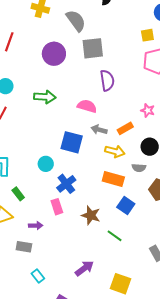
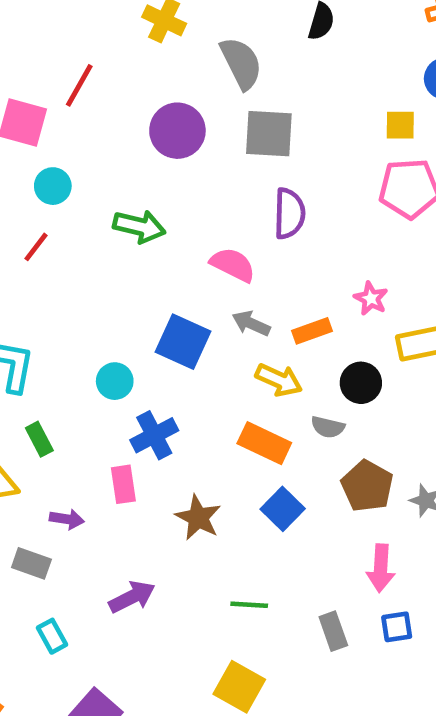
green line: (115, 236) -> (249, 605), moved, turned -42
purple arrow: (84, 268) -> (132, 597), moved

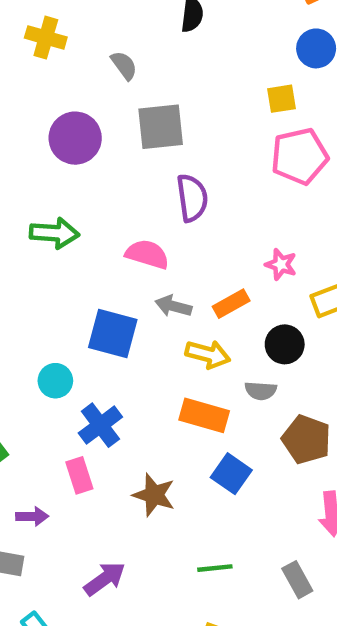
gray semicircle: (241, 63) -> (124, 65), size x0.6

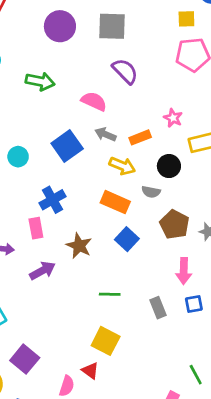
purple semicircle: (192, 198) -> (125, 71), turned -44
blue square: (113, 334) -> (67, 146), turned 32
cyan circle: (55, 381) -> (18, 157), moved
purple arrow: (105, 579) -> (42, 271), moved

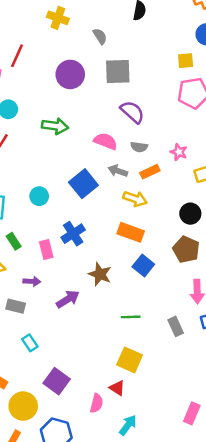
black circle: (169, 166) -> (190, 214), moved
gray semicircle: (151, 192) -> (139, 147), moved
pink rectangle: (36, 228) -> (46, 249), moved

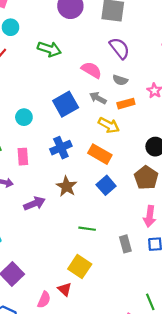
cyan circle: (39, 196) -> (24, 117), moved
blue cross: (73, 234) -> (61, 148), moved

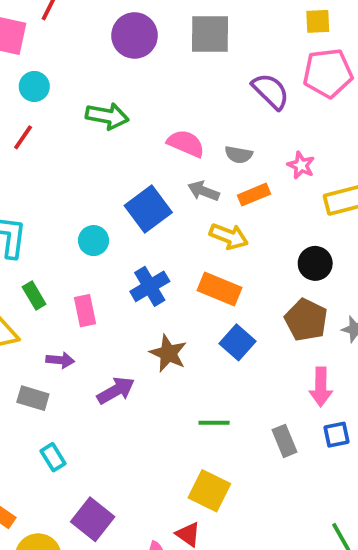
purple semicircle: (120, 48) -> (271, 91), moved
cyan circle: (24, 117) -> (94, 241), moved

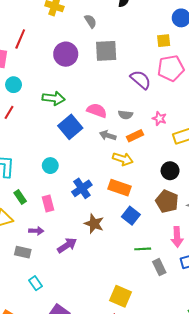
blue square: (148, 209) -> (70, 127), moved
green line: (214, 423) -> (143, 249), moved

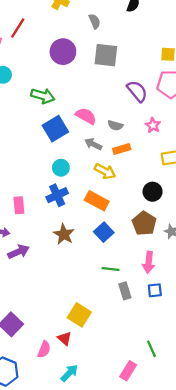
pink star: (159, 119) -> (153, 125), moved
cyan circle: (50, 166) -> (61, 168), moved
purple arrow: (67, 245) -> (19, 252), moved

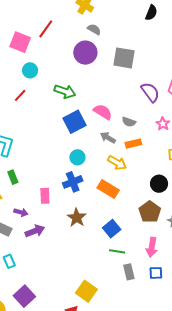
gray semicircle: (95, 21) -> (94, 29), moved, turned -40
pink rectangle: (19, 205) -> (45, 196), moved
blue square: (104, 232) -> (112, 229), moved

